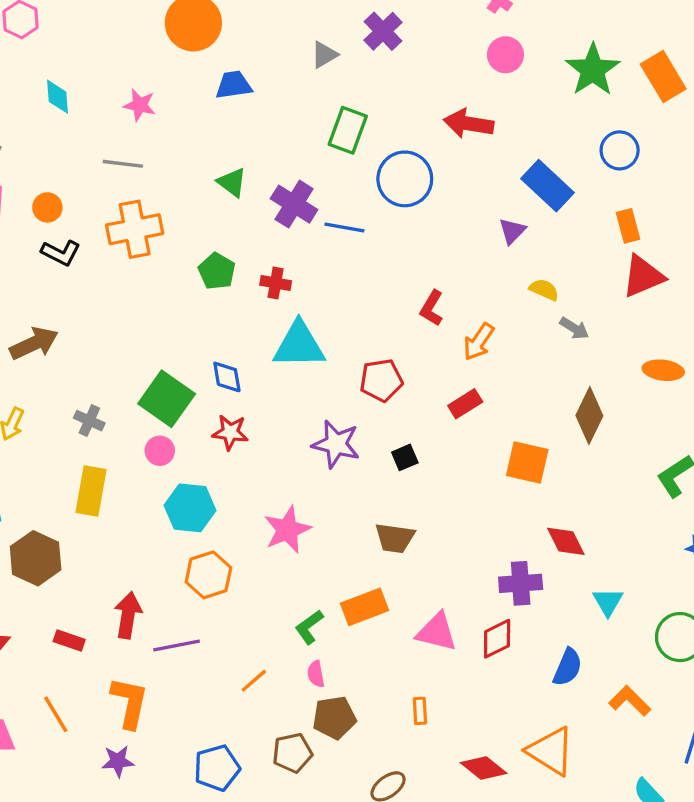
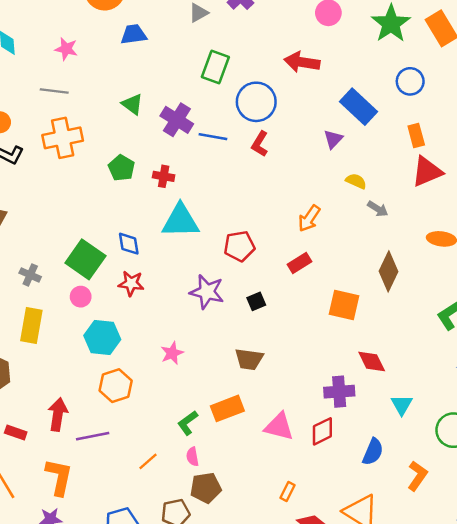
red L-shape: (432, 308) -> (260, 144), moved
pink star: (287, 530) -> (172, 353), size x0.7
orange L-shape: (630, 701) -> (417, 476), turned 80
orange rectangle: (420, 711) -> (287, 491), moved, turned 30

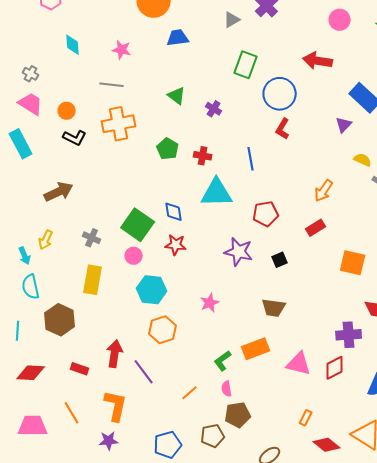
purple cross: (177, 120) -> (214, 109), size x0.6
blue line: (213, 137) -> (251, 159), moved, turned 70
purple line: (93, 436) -> (144, 372), turned 64

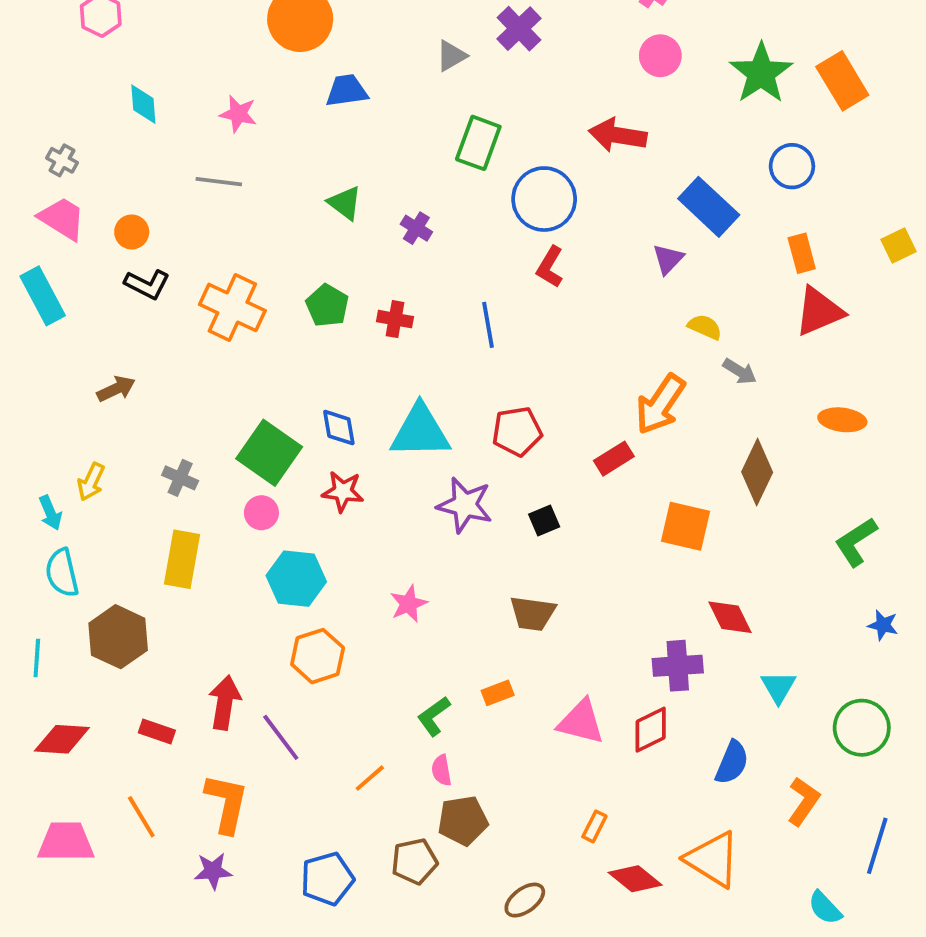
orange cross: (119, 124) -> (232, 307), moved, turned 36
orange arrow: (324, 191) -> (660, 404), moved, size x1.4
brown arrow: (59, 192) -> (116, 389), size x0.7
cyan triangle: (217, 193) -> (420, 431), moved
orange rectangle: (256, 349) -> (498, 693), size x0.6

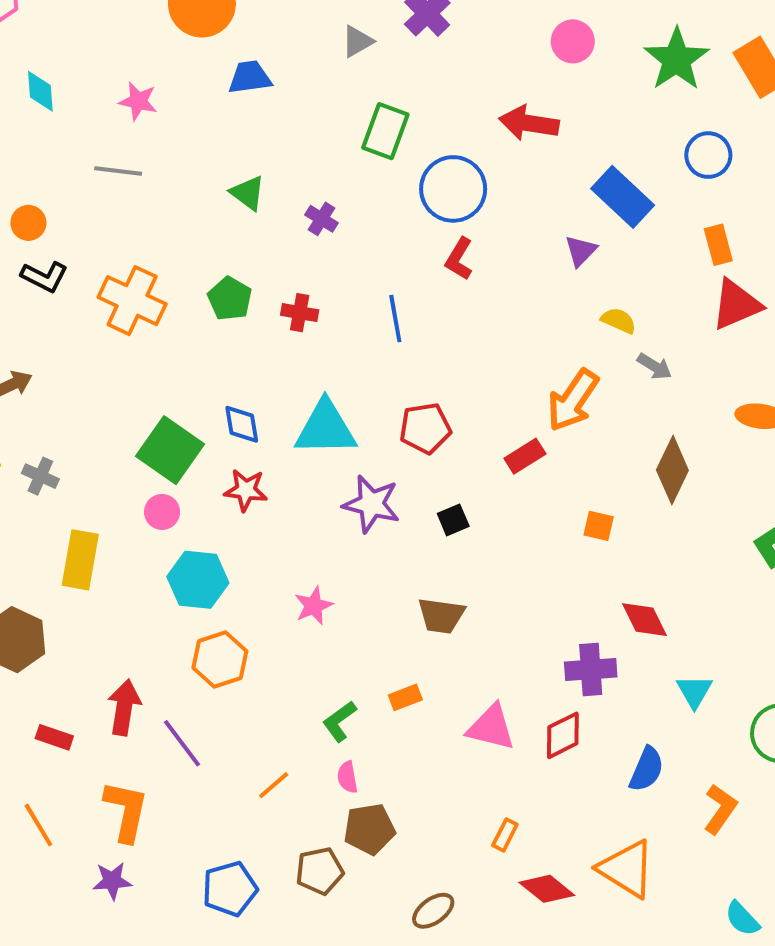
gray cross: (180, 478) -> (40, 476), moved
orange square: (685, 526) -> (599, 526), size x0.6

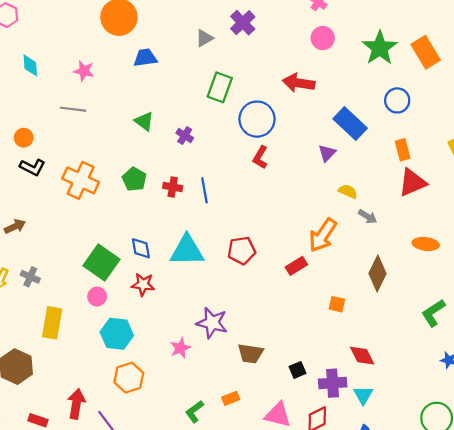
blue line: (395, 319) -> (204, 190), moved
purple star: (371, 504) -> (212, 323), moved
black square: (453, 520) -> (298, 370), moved
cyan triangle: (694, 691) -> (363, 395), moved

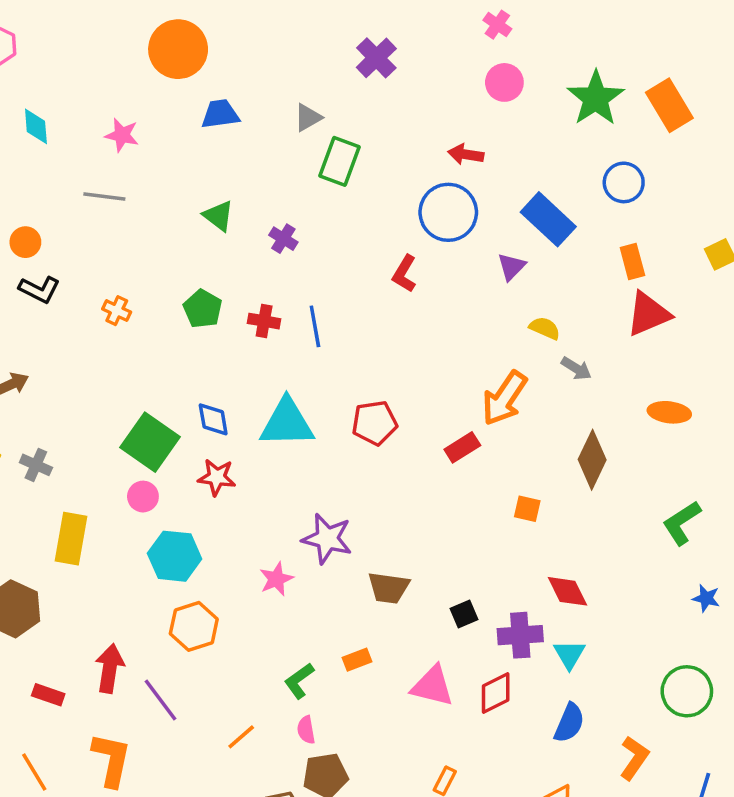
gray triangle: (204, 38) -> (308, 118), moved
red arrow: (299, 83) -> (466, 154), size x0.7
blue circle: (257, 119) -> (448, 212), moved
orange cross: (81, 180) -> (117, 311), size x0.5

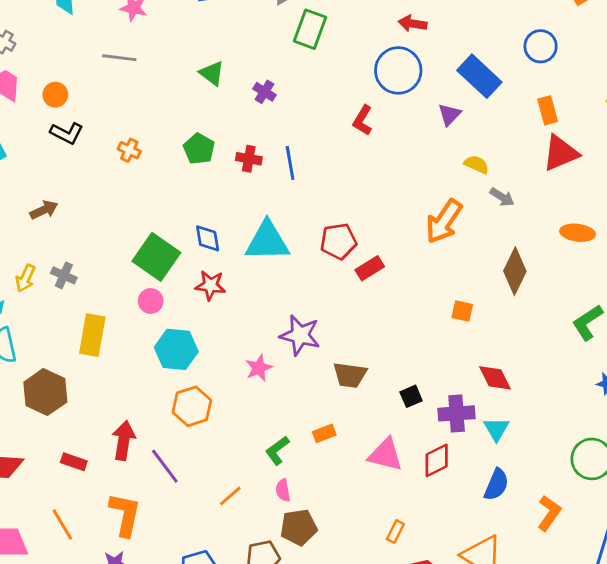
red rectangle: (462, 447) -> (370, 268), moved

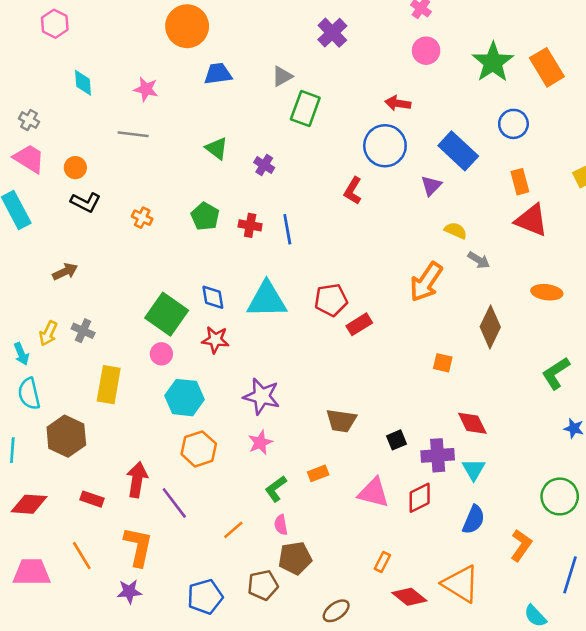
red triangle: (560, 153) -> (531, 220), turned 45
purple star: (300, 335) -> (262, 396), moved
pink star: (259, 368) -> (260, 443), moved

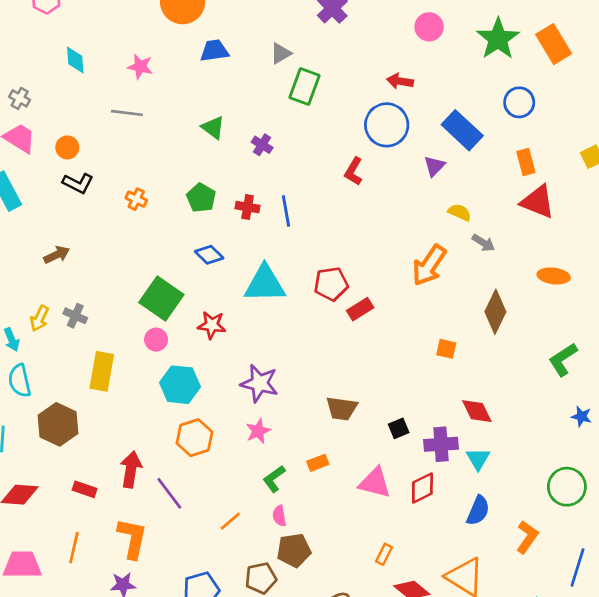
blue diamond: (213, 297) -> (209, 255), moved, turned -36
orange line: (82, 556) -> (74, 548), turned 44

